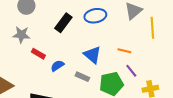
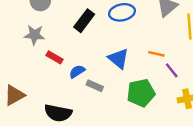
purple line: (131, 71) -> (172, 70), moved
gray rectangle: (82, 77) -> (95, 86), moved

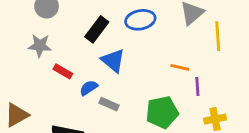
blue triangle: (118, 59) -> (113, 61), moved
purple line: (172, 70) -> (197, 86), turned 35

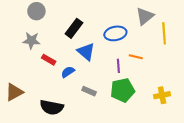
blue ellipse: (140, 20) -> (115, 33), moved
purple line: (197, 86) -> (118, 66), moved
gray rectangle: (109, 104) -> (89, 91), moved

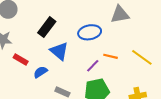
gray triangle: (145, 16) -> (120, 15), turned 30
yellow line: (164, 33) -> (142, 57), moved, turned -50
purple line: (118, 66) -> (93, 66), turned 48

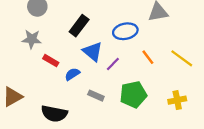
orange line: (111, 56) -> (148, 57), turned 40
purple line: (93, 66) -> (113, 64), moved

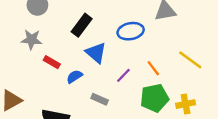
orange line: (148, 57) -> (153, 68), moved
purple line: (113, 64) -> (123, 75), moved
green pentagon: (133, 94) -> (154, 98), moved

